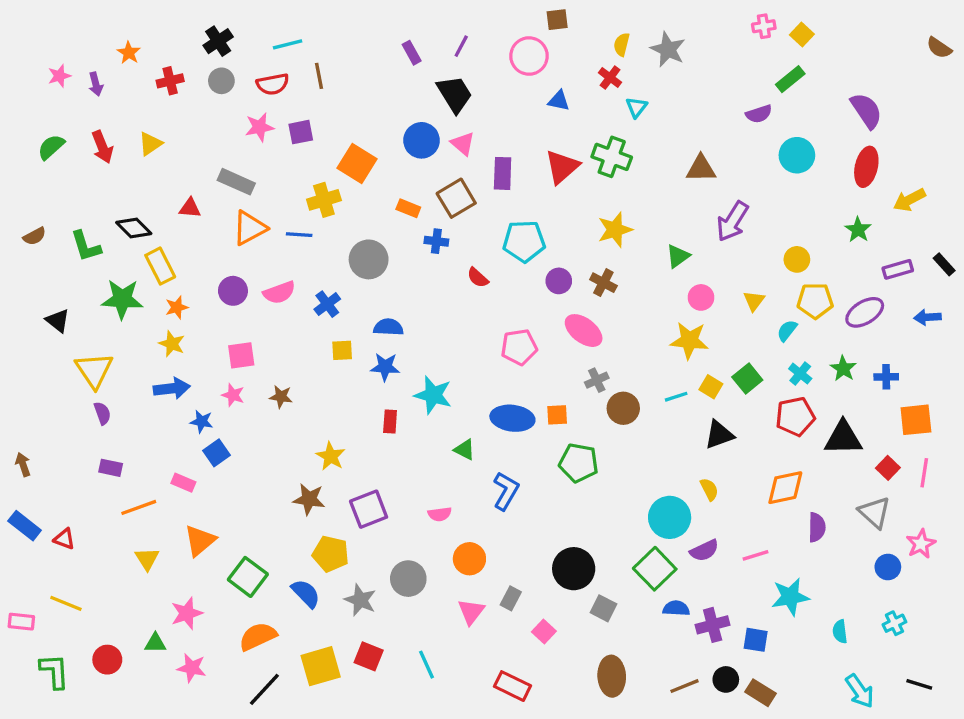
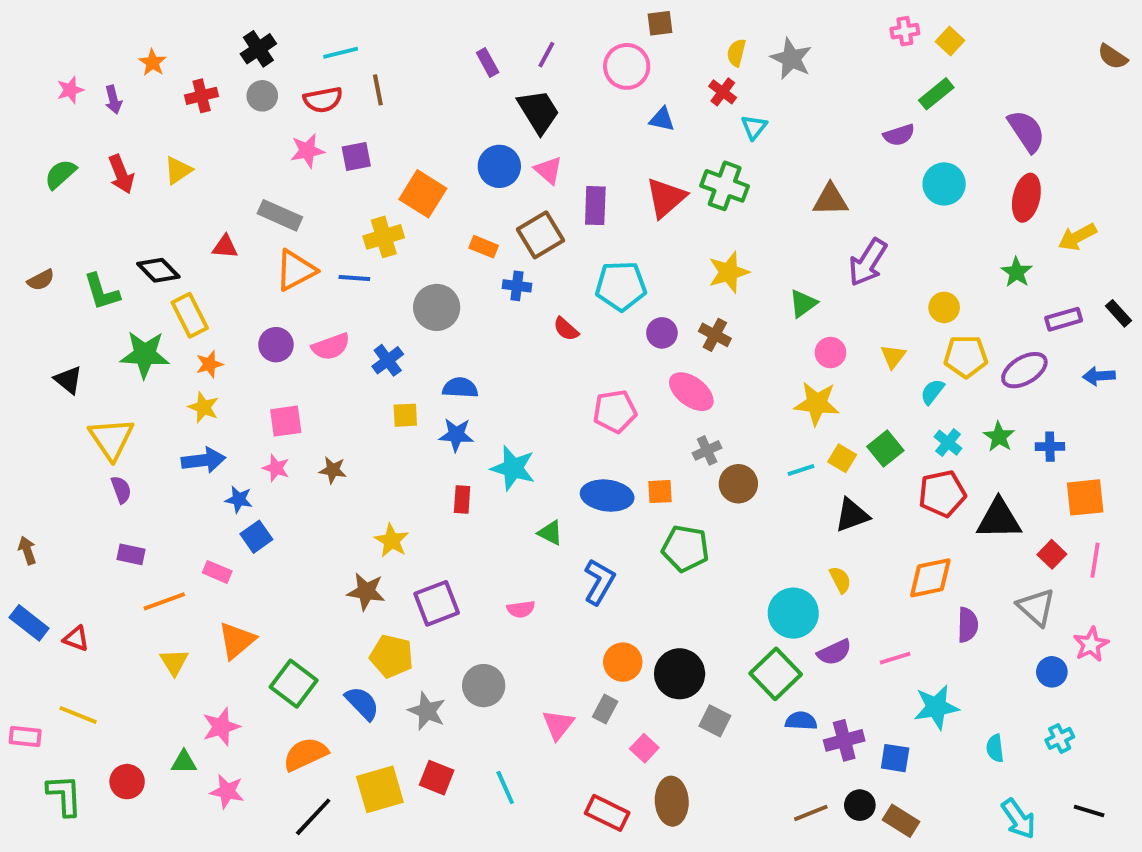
orange circle: (469, 559) -> (623, 662), moved
brown ellipse: (612, 676) -> (672, 801), moved

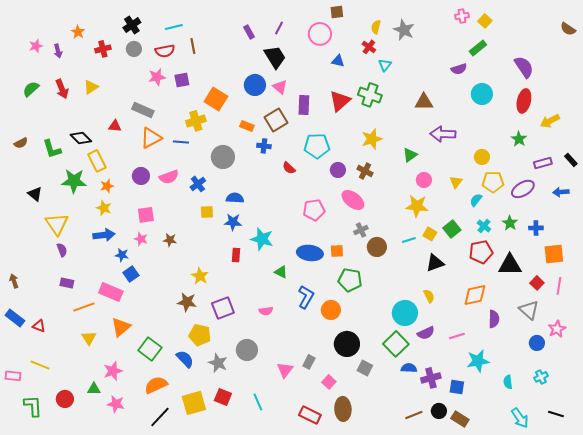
purple arrow: (868, 262) -> (443, 134), turned 60
pink rectangle: (217, 572) -> (111, 292), size x1.6
orange circle: (623, 662) -> (331, 310), moved

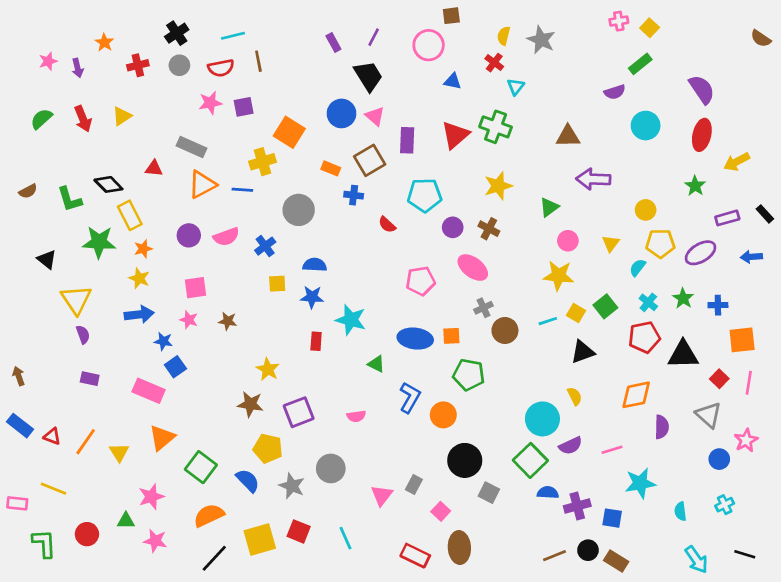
orange line: (84, 307) -> (86, 442), moved, turned -35

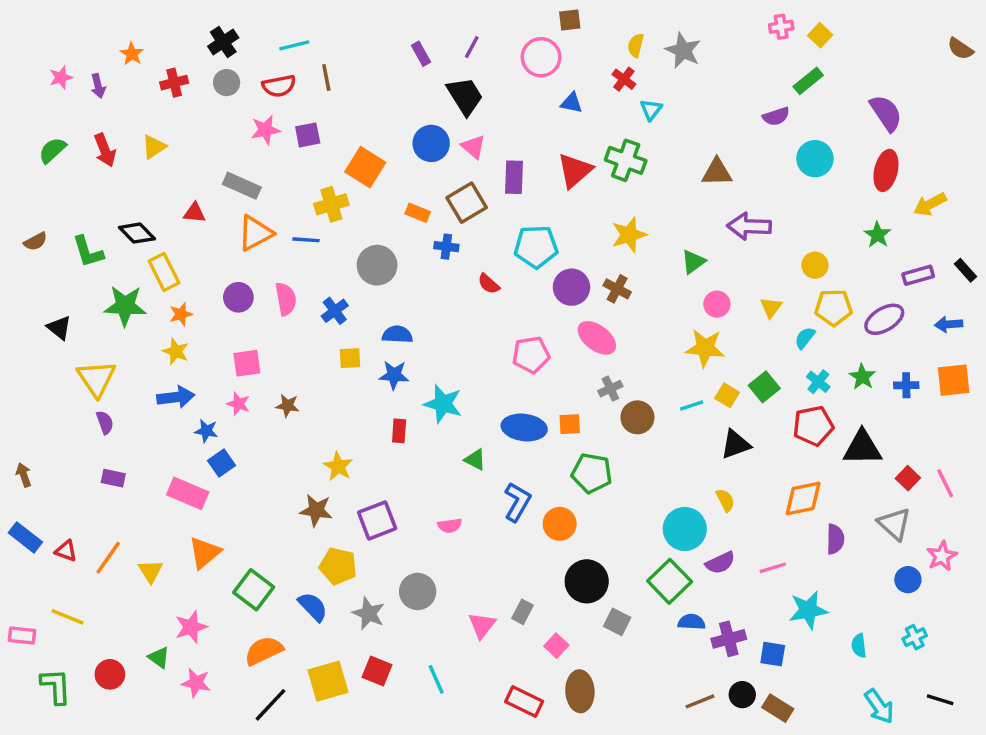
purple circle: (453, 227) -> (571, 287), size x1.4
pink semicircle: (226, 237) -> (286, 299), turned -80
orange square: (742, 340) -> (954, 380), moved
pink line: (749, 383) -> (945, 483), turned -35
green triangle: (126, 521) -> (159, 657), turned 36

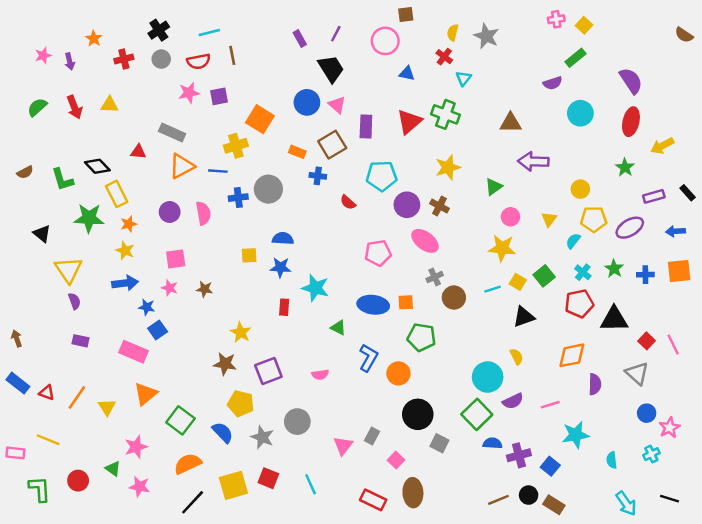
yellow triangle: (154, 147) -> (109, 105), turned 36
blue cross: (335, 311) -> (238, 198), moved, turned 30
pink star: (942, 556) -> (669, 428), moved
blue square: (773, 654) -> (550, 466), turned 30

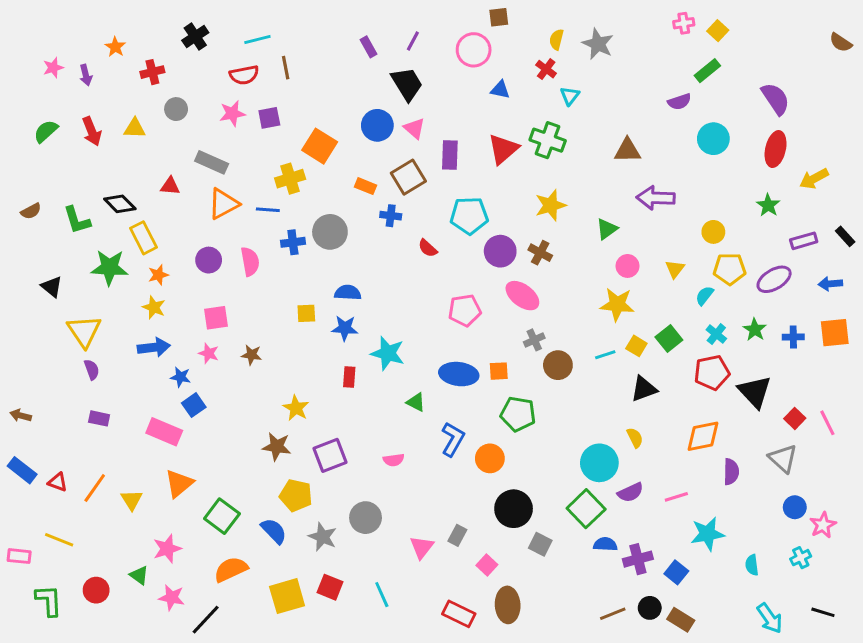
gray circle: (161, 59) -> (176, 109), moved
black triangle: (614, 319) -> (755, 392), turned 48
brown arrow: (17, 338) -> (21, 415), turned -56
black line: (193, 502) -> (206, 620), moved

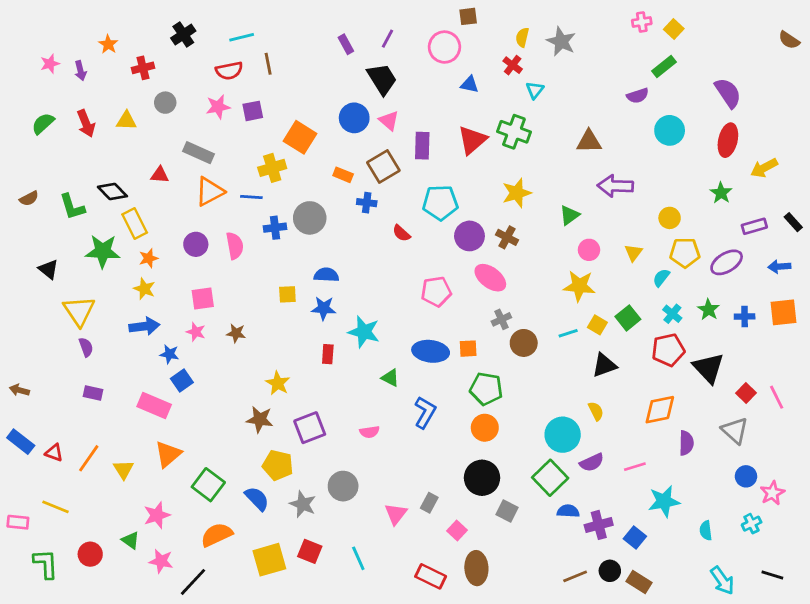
orange circle: (490, 458) -> (485, 428), moved

